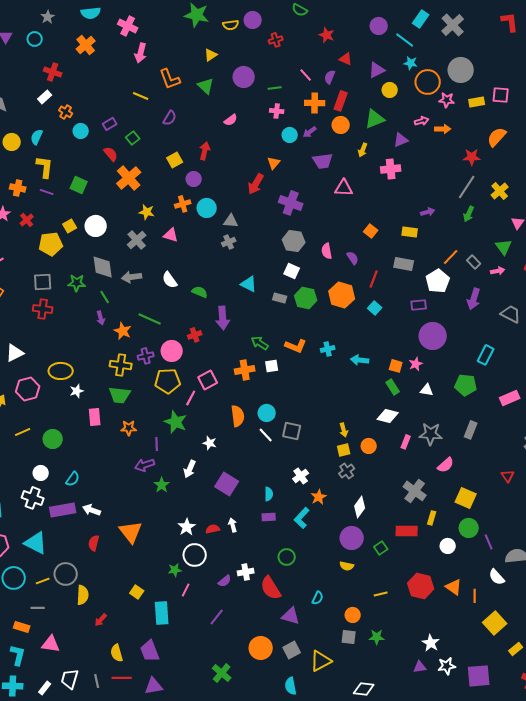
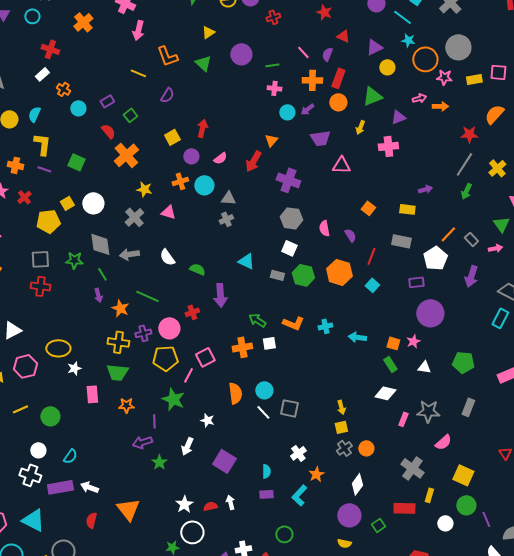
pink semicircle: (231, 120) -> (220, 158), moved
cyan rectangle: (486, 355) -> (500, 318), moved
orange circle: (369, 446) -> (366, 448), moved

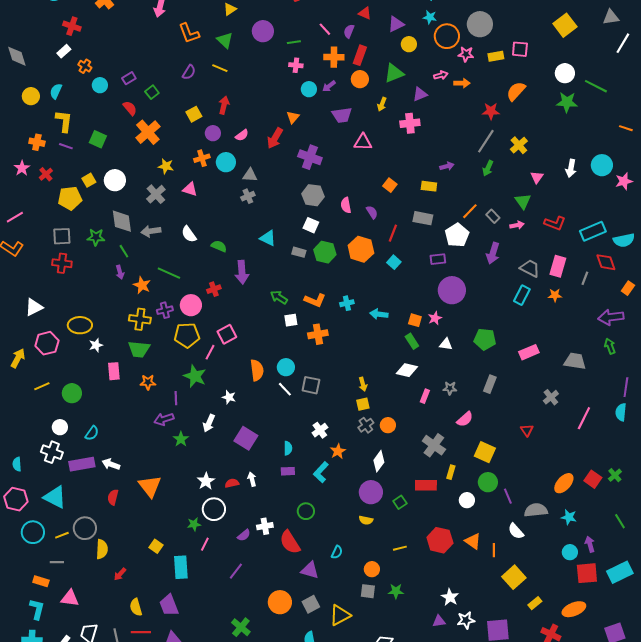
yellow line: (138, 73) -> (220, 68), moved
orange cross: (242, 347) -> (318, 334), moved
gray star: (428, 411) -> (450, 388), size x0.6

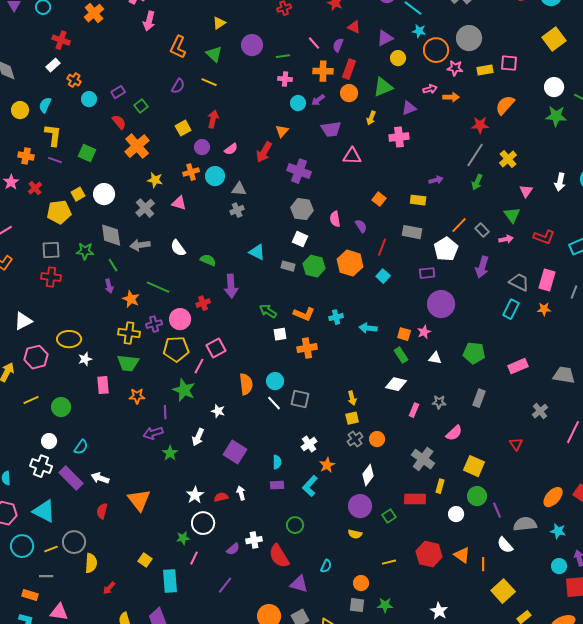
orange L-shape: (189, 33) -> (178, 47), turned 45
purple rectangle: (82, 464) -> (71, 478), turned 55

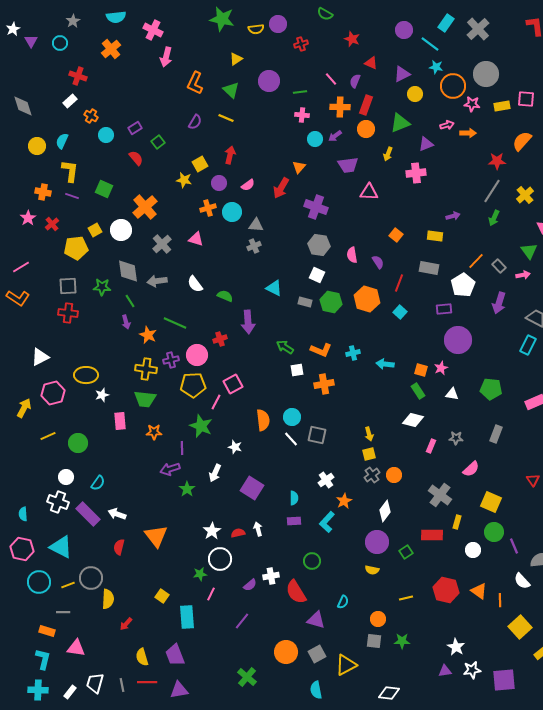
orange cross: (137, 146) -> (145, 207), moved
yellow star: (155, 180) -> (184, 180), moved

